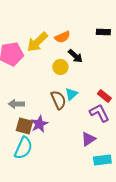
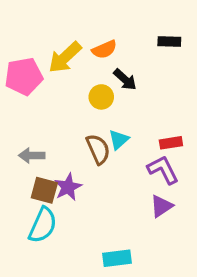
red rectangle: (104, 96) -> (171, 143), turned -48
purple triangle: (88, 139) -> (161, 206), moved
cyan rectangle: (102, 160) -> (117, 258), moved

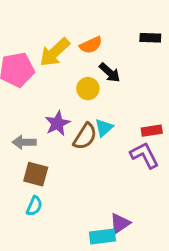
brown semicircle: (98, 149) -> (85, 136), turned 56
purple star: (68, 187) -> (57, 123), moved
purple triangle: (161, 206) -> (120, 223), moved
cyan semicircle: (43, 225) -> (34, 206), size x0.6

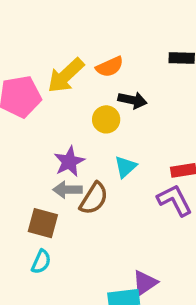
black arrow: (110, 73) -> (132, 100), turned -30
brown semicircle: (85, 136) -> (94, 198), moved
gray arrow: (24, 142) -> (67, 190), moved

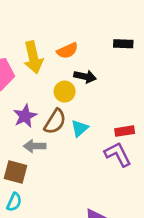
yellow arrow: (66, 76) -> (33, 57), turned -60
purple star: (69, 162) -> (25, 116), moved
brown semicircle: (94, 198) -> (55, 122), moved

